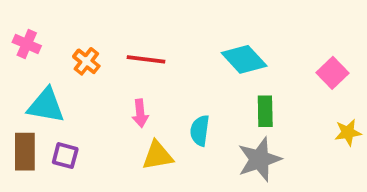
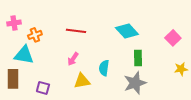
pink cross: (27, 44) -> (14, 23), turned -32
orange cross: (86, 61) -> (35, 35), moved, turned 32
pink arrow: (140, 113) -> (73, 59), turned 40
purple square: (65, 156) -> (43, 88), moved

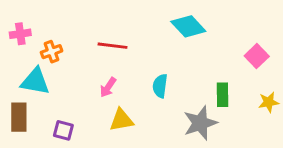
cyan diamond: (127, 31) -> (188, 26), moved
green rectangle: (138, 58) -> (223, 95), moved
cyan semicircle: (104, 68) -> (160, 86), moved

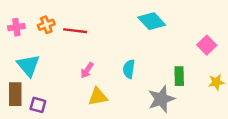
red line: (112, 46) -> (75, 31), moved
orange cross: (52, 52) -> (46, 25), moved
cyan triangle: (35, 81) -> (28, 65), turned 40
purple square: (63, 130) -> (38, 105), moved

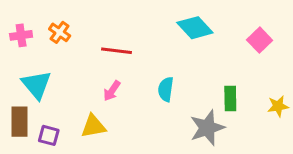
orange cross: (46, 25) -> (60, 32), turned -35
red line: (75, 31) -> (116, 51), moved
pink square: (207, 45) -> (260, 40), moved
yellow triangle: (98, 97) -> (93, 126), moved

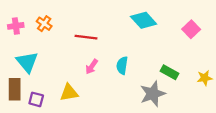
pink arrow: (112, 91) -> (92, 67), moved
green rectangle: (230, 98) -> (170, 72), turned -60

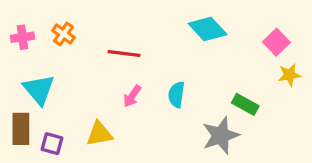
yellow star: (205, 78) -> (289, 75), moved

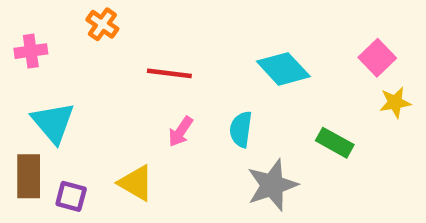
cyan diamond: (208, 29) -> (283, 69), moved
orange cross: (63, 34) -> (102, 24), moved
yellow triangle: (99, 134) -> (136, 183), turned 40
gray star: (221, 135) -> (272, 185), moved

